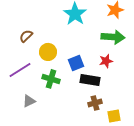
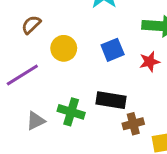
blue square: (76, 63) -> (113, 50), moved
green cross: (51, 79) -> (71, 112), moved
black rectangle: (90, 80) -> (111, 100), moved

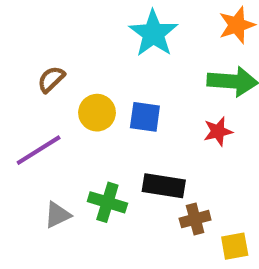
blue square: (113, 50) -> (145, 117), moved, turned 30

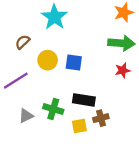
cyan star: (153, 33) -> (54, 17), moved
red star: (218, 131) -> (123, 70), moved
yellow square: (235, 246) -> (79, 126), moved

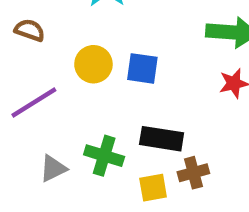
brown semicircle: (23, 42) -> (30, 30), moved, turned 63

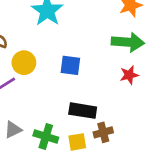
yellow circle: (93, 64) -> (24, 63), moved
green cross: (104, 156) -> (46, 137), moved

